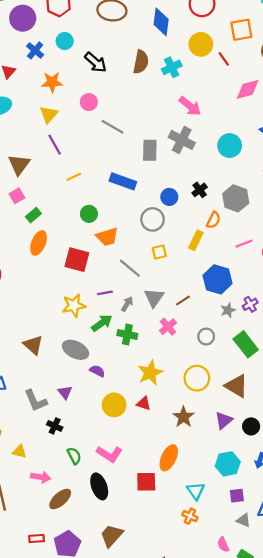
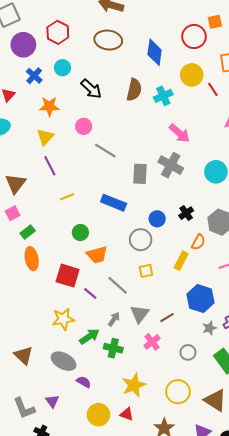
orange ellipse: (39, 243) -> (32, 259), turned -35
purple line: (105, 293) -> (90, 294), moved, turned 48

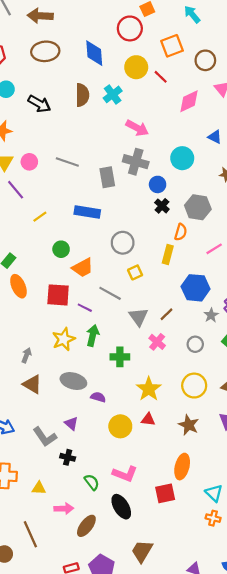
pink circle: (84, 126) -> (29, 162), moved
blue circle: (157, 219) -> (158, 184), moved
gray arrow: (114, 319) -> (26, 355), moved
green arrow: (89, 336) -> (93, 335), moved, turned -30

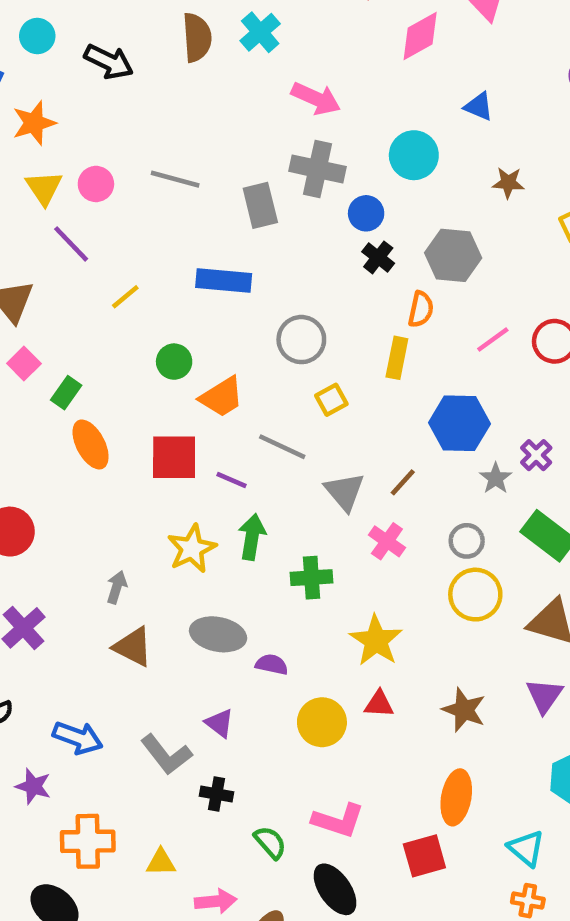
yellow circle: (194, 386) -> (475, 595), moved

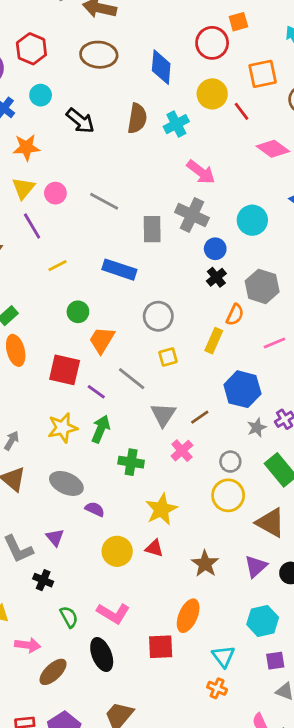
pink diamond: (420, 36) -> (273, 149), turned 52
orange trapezoid: (222, 397) -> (102, 340), turned 140

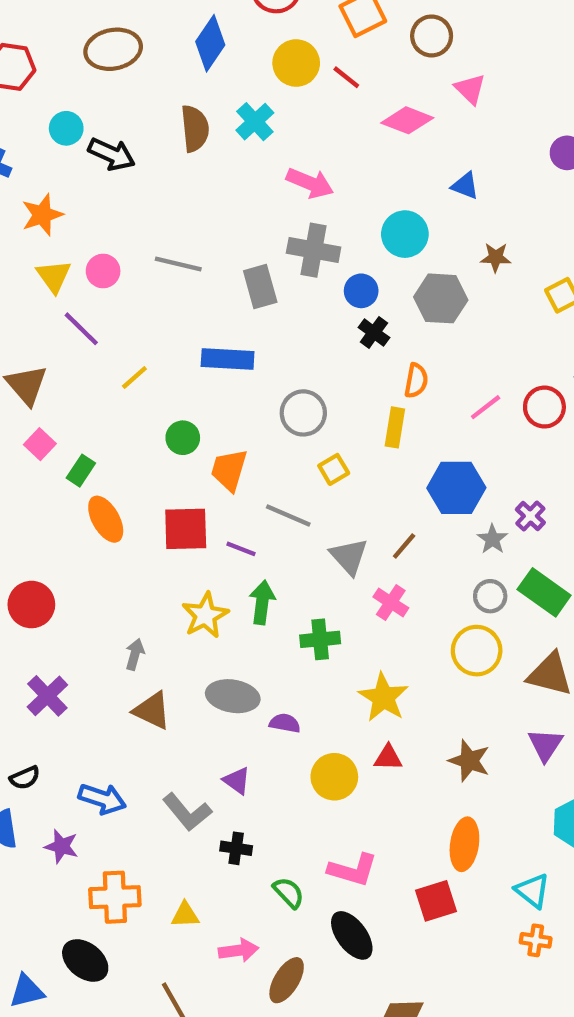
blue diamond: (161, 67) -> (210, 43), turned 44
cyan circle: (41, 95) -> (66, 128), moved
gray hexagon: (262, 286) -> (441, 298), moved
gray circle: (230, 462) -> (490, 596), moved

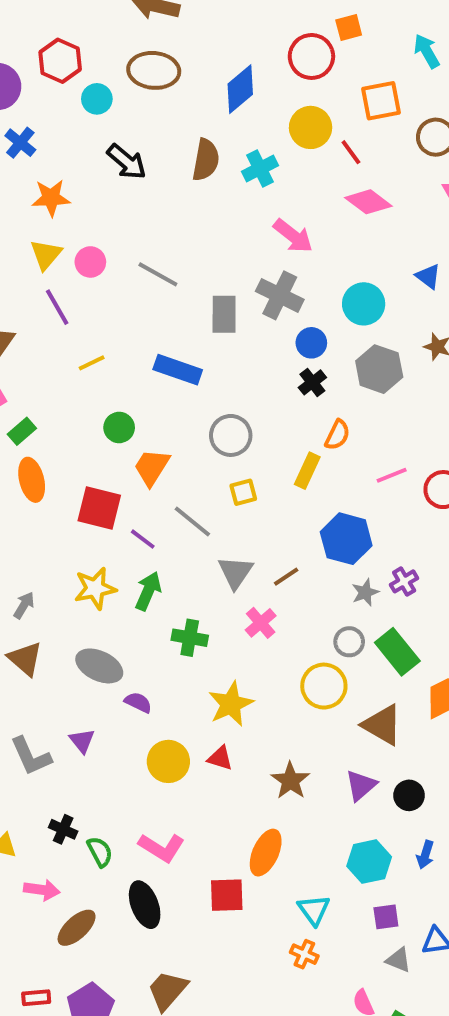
pink diamond: (407, 120) -> (368, 202), moved
cyan circle: (66, 128) -> (97, 99), moved
black cross: (236, 848) -> (63, 829), moved

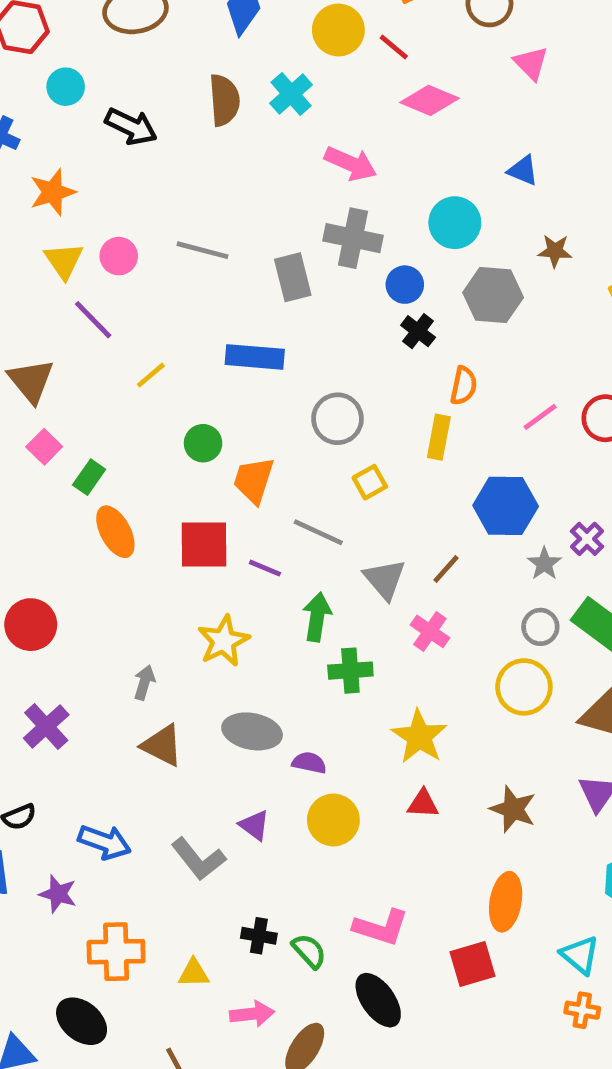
cyan circle: (97, 99) -> (66, 87), moved
green arrow: (148, 591) -> (317, 617), moved
yellow circle: (168, 761) -> (333, 820), moved

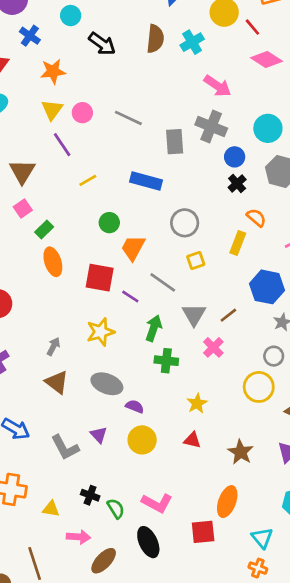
orange semicircle: (464, 386) -> (256, 218), turned -72
yellow star: (419, 737) -> (197, 403), size x0.7

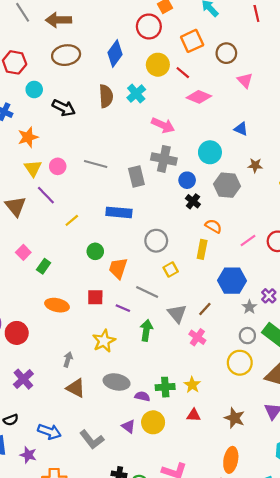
brown triangle: (22, 171) -> (16, 206), moved
orange ellipse: (53, 262) -> (57, 305), moved, turned -50
red square: (100, 278) -> (95, 297), size x0.7
green cross: (166, 361) -> (165, 387), moved
purple triangle: (99, 435) -> (128, 426), moved

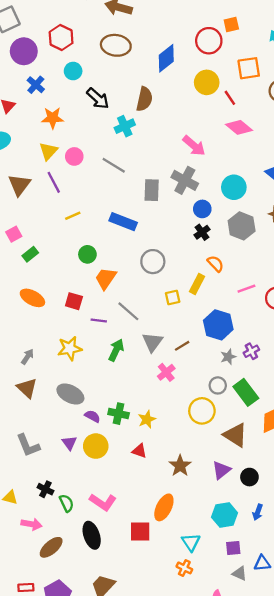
cyan cross: (136, 94) -> (125, 126), moved
yellow square: (171, 270) -> (173, 297), moved
purple line: (123, 308) -> (99, 320), turned -32

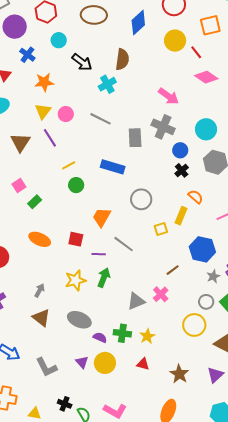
green circle: (87, 254) -> (76, 185), moved
gray triangle: (152, 342) -> (136, 301), moved, turned 36
green arrow: (116, 350) -> (104, 278), moved

